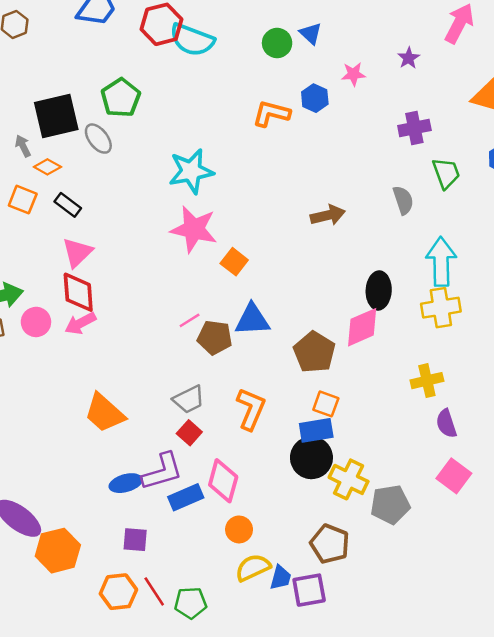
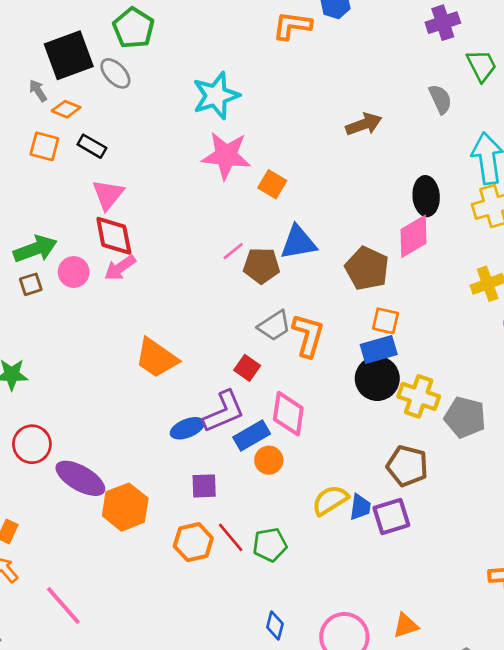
gray trapezoid: (189, 399) -> (274, 326), moved
gray pentagon: (390, 505) -> (465, 417), turned 30
orange circle: (239, 529) -> (269, 460), moved

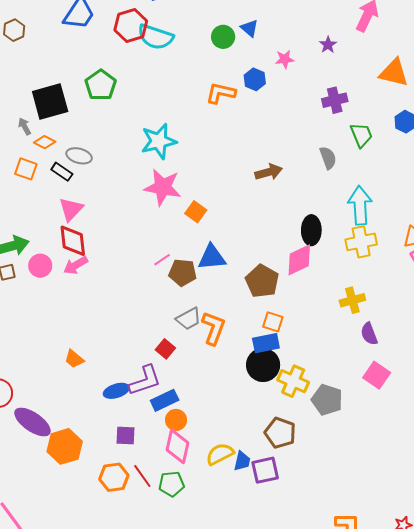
gray ellipse: (115, 73) -> (79, 156), moved, turned -35
orange trapezoid: (156, 358) -> (74, 359), moved, size x0.6
pink diamond: (288, 414) -> (178, 446), moved

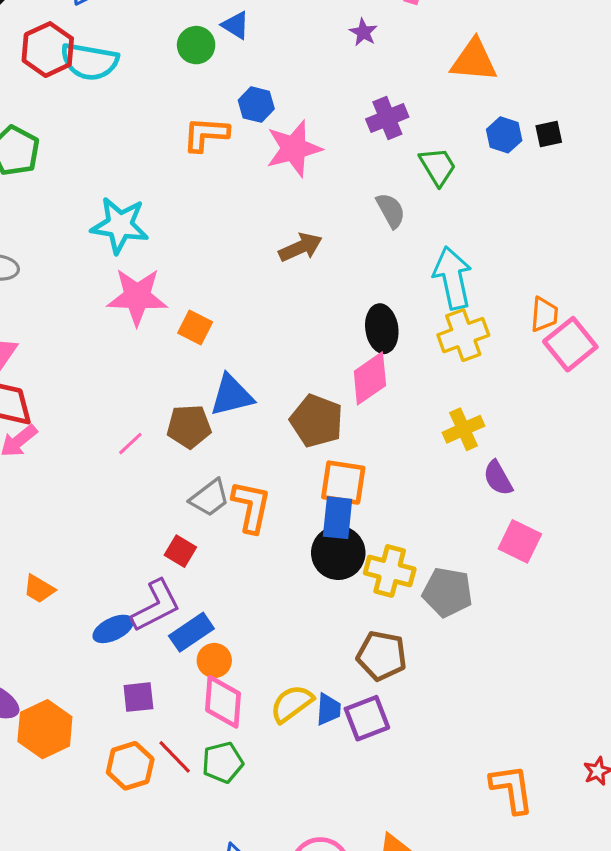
pink star: (285, 59) -> (294, 148), moved, size x1.8
cyan star: (159, 141) -> (120, 225), turned 30
pink line: (162, 260) -> (130, 444), moved
orange square: (273, 322) -> (343, 483), size x1.4
blue rectangle: (266, 343) -> (338, 518), turned -64

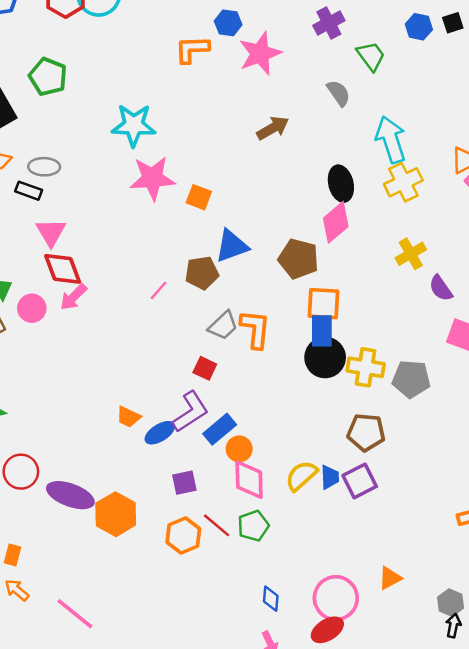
orange trapezoid: (39, 589) -> (128, 417), moved

